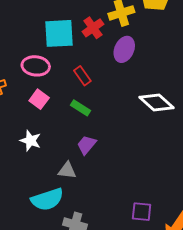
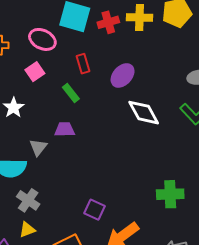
purple ellipse: (124, 49) -> (123, 75), moved
purple trapezoid: (87, 145) -> (65, 129), turned 30
gray triangle: (67, 170) -> (38, 147), turned 42

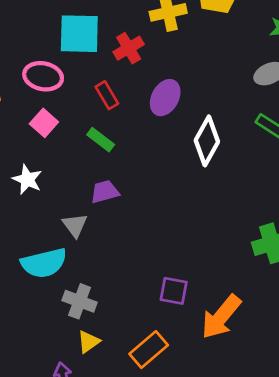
red cross: (108, 22) -> (129, 48), moved
white diamond: (144, 113) -> (207, 141), turned 72

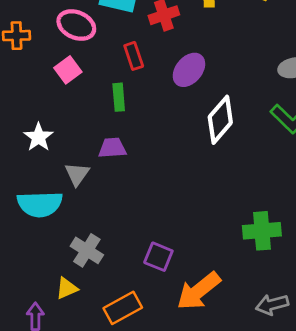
green rectangle: (101, 140) -> (119, 97), turned 36
white star: (27, 179) -> (38, 137), moved
gray cross: (80, 301) -> (87, 250), moved

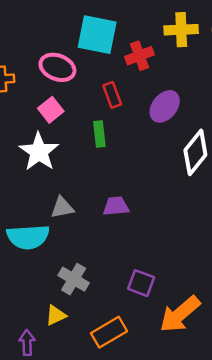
white star: (38, 137) -> (39, 152), moved, size x1.4
purple trapezoid: (112, 148) -> (116, 206), moved
gray triangle: (77, 174) -> (62, 208), turned 45

